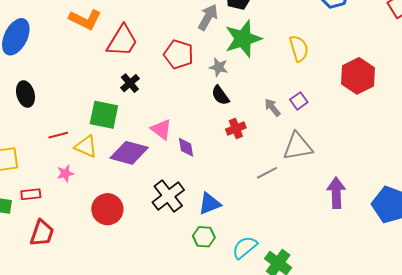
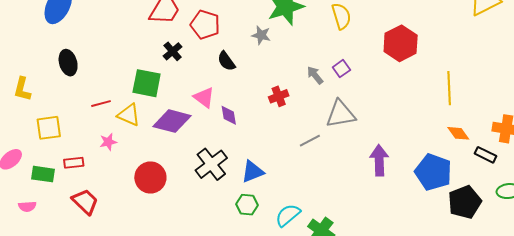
red pentagon: (179, 54) -> (205, 25), moved
black semicircle: (220, 95) -> (226, 61), moved
red trapezoid: (42, 233) -> (85, 202), turned -64

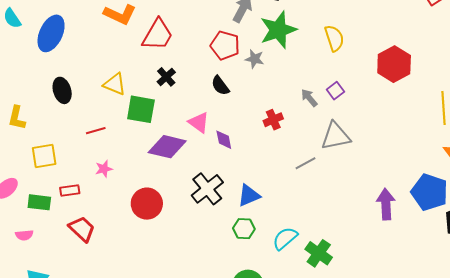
red pentagon: (205, 25) -> (225, 45), moved
yellow triangle: (129, 115) -> (115, 84), moved
purple arrow: (379, 160) -> (386, 204), moved

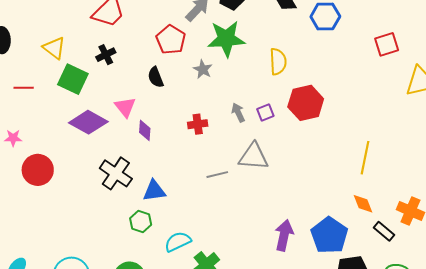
gray star: (255, 59) -> (203, 69), moved
red hexagon: (394, 64) -> (306, 103), moved
pink star: (104, 169) -> (13, 138), moved
black cross: (207, 189) -> (116, 173), turned -32
red circle: (147, 204) -> (38, 170), moved

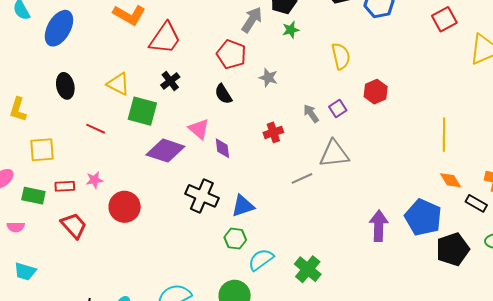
green star: (226, 39) -> (291, 30), moved, size x0.5
red line: (24, 88) -> (96, 129), turned 36
red hexagon: (306, 103) -> (376, 92), size x0.7
cyan semicircle: (178, 242) -> (261, 260), moved

